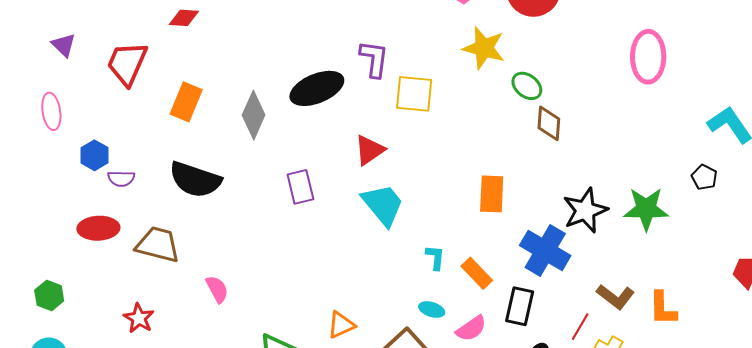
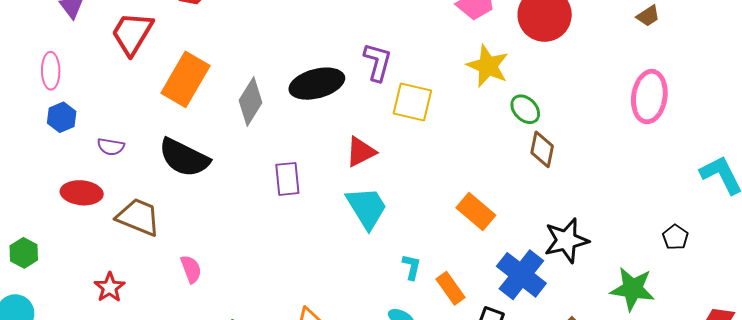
orange rectangle: (186, 102) -> (186, 79), size x1.4
blue hexagon: (95, 155) -> (62, 117), moved
black pentagon: (704, 177) -> (675, 237), moved
orange rectangle: (492, 194) -> (476, 212), turned -60
green star: (646, 209) -> (633, 289), moved

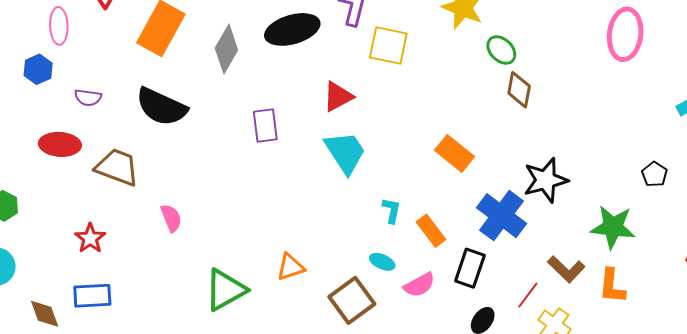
pink ellipse: (51, 71) -> (59, 26), moved

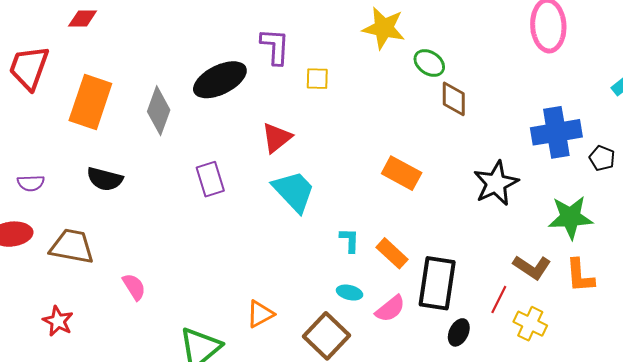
yellow square: (388, 46) -> (317, 79), size x0.6
black semicircle: (161, 107) -> (105, 179), size x0.7
blue cross: (501, 216) -> (556, 132), moved, turned -36
black rectangle: (470, 268) -> (437, 283), size x1.4

